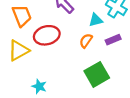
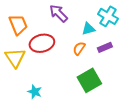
yellow triangle: (19, 50) -> (15, 58), turned -35

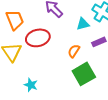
orange semicircle: (79, 48) -> (74, 51), moved

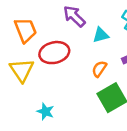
cyan triangle: (83, 24) -> (101, 35), moved

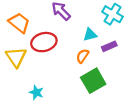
orange trapezoid: (25, 30) -> (19, 23), turned -30
cyan triangle: (101, 35) -> (90, 35), moved

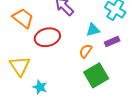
yellow triangle: (16, 57) -> (20, 66), moved

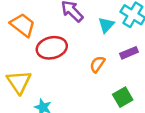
cyan triangle: (93, 30) -> (106, 25), moved, turned -32
green square: (96, 75) -> (123, 97), moved, size x0.7

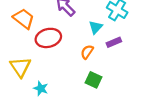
cyan triangle: (106, 25) -> (96, 27), moved
green square: (123, 97) -> (93, 80), moved, turned -35

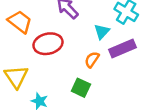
purple rectangle: (114, 42) -> (123, 49), size x1.5
green square: (93, 80) -> (81, 88), moved

